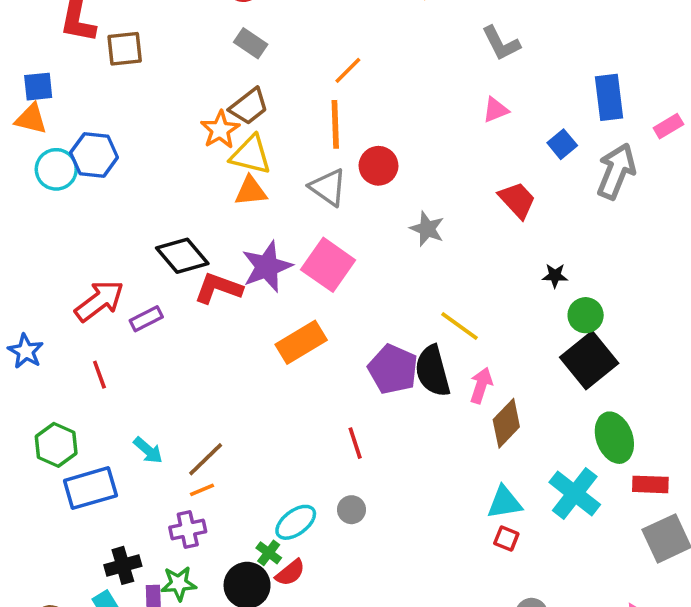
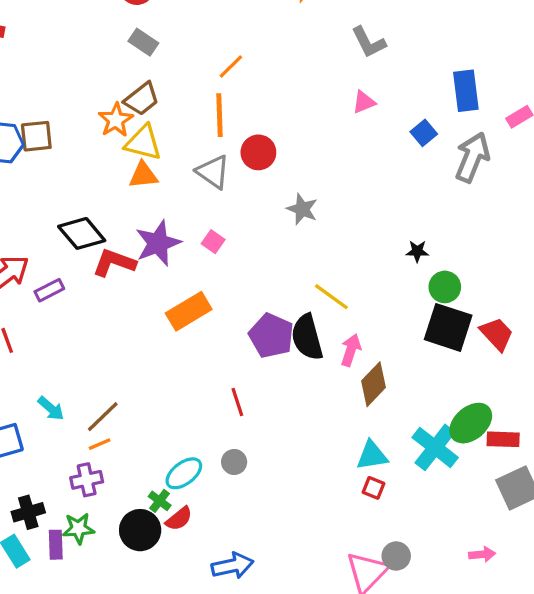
brown square: (125, 49) -> (36, 136), moved
red trapezoid: (517, 200) -> (497, 334), moved
pink square: (328, 265) -> (213, 242), size x0.5
black square: (589, 360) -> (448, 327), turned -33
green ellipse: (614, 438) -> (471, 423), moved, turned 69

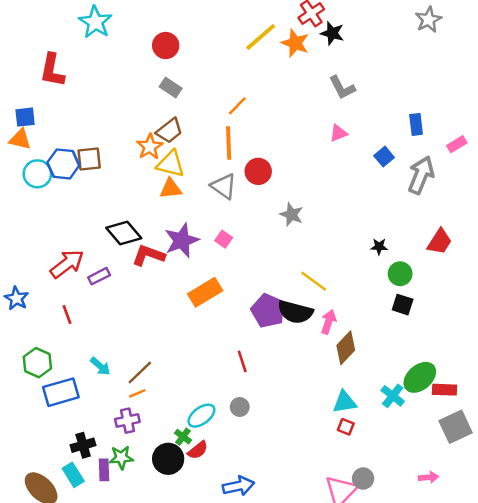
blue rectangle: (466, 91) -> (416, 124), size x0.7
black square: (448, 327) -> (403, 305), size x0.6
red trapezoid: (497, 334) -> (440, 242), moved, turned 76
black semicircle: (307, 337) -> (295, 312), turned -60
cyan cross: (435, 447) -> (393, 396), size x0.7

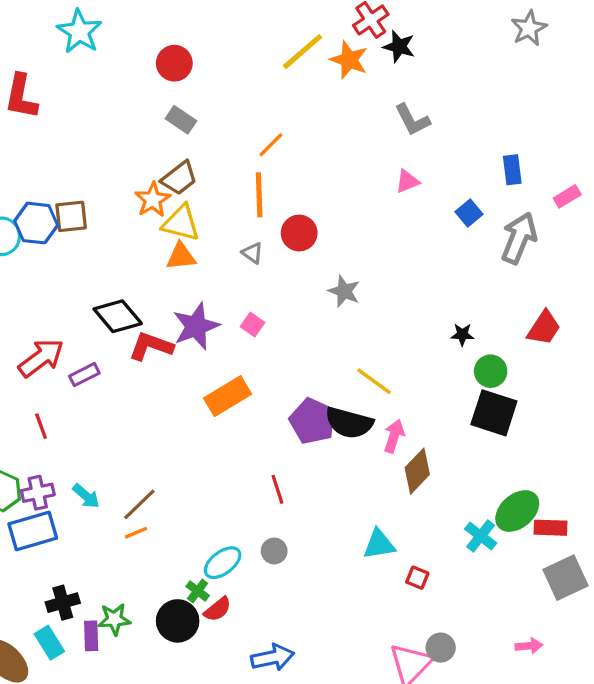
gray triangle: (224, 186) -> (253, 253), size x0.6
black square: (403, 305) -> (494, 413), size x1.6
cyan triangle: (345, 402) -> (379, 544), moved
purple cross: (127, 421) -> (38, 493), moved

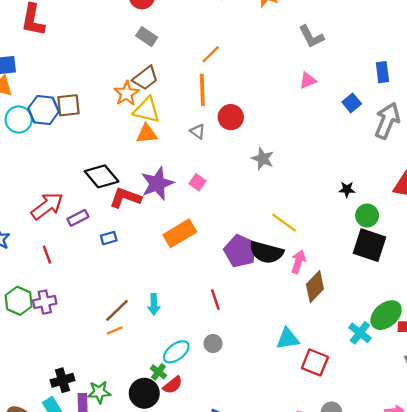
cyan arrow: (86, 496) -> (154, 304), moved, turned 48
blue rectangle: (33, 531) -> (109, 238), moved, size x0.5
red square: (417, 578) -> (315, 362), size x1.6

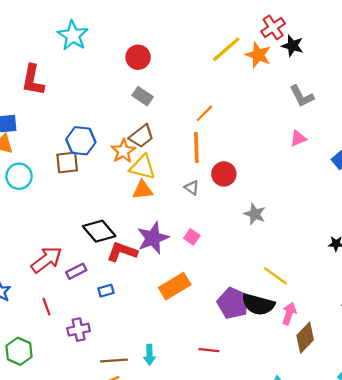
blue hexagon: (44, 110) -> (81, 141), moved
red line: (215, 300) -> (209, 350), turned -66
purple cross: (45, 302) -> (79, 330), moved
brown line: (117, 310) -> (114, 360), turned 40

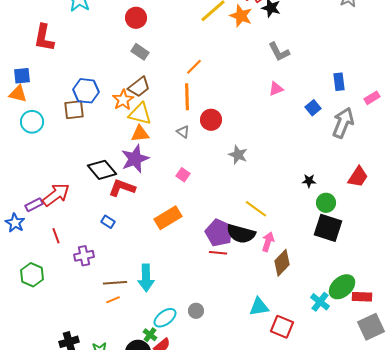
purple star: (153, 238) -> (135, 159), moved
purple rectangle: (76, 271) -> (34, 205), moved
blue rectangle: (106, 291) -> (108, 222), turned 48
red line: (209, 350) -> (218, 253), moved
cyan arrow: (149, 355) -> (146, 278), size x1.5

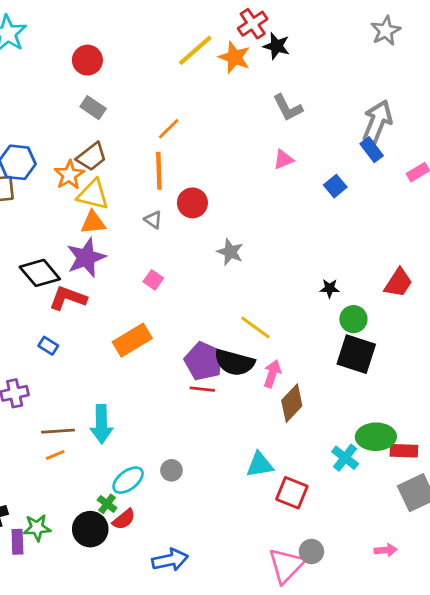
blue rectangle: (339, 82) -> (372, 150), turned -30
gray arrow: (343, 123) -> (377, 122), moved
green ellipse: (342, 287) -> (376, 437), turned 40

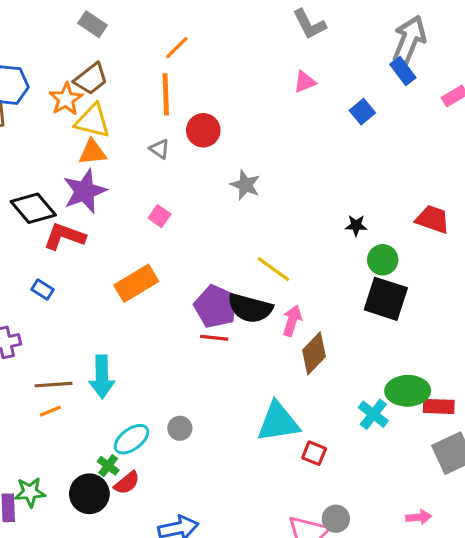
red trapezoid: (398, 283) -> (433, 219), turned -104
cyan triangle: (260, 465) -> (278, 422), size x1.4
red square: (292, 493) -> (314, 453), size x0.7

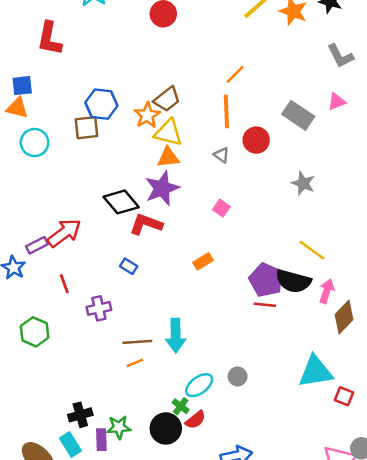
gray rectangle: (92, 24) -> (298, 115), moved, size x1.4
gray star: (245, 185) -> (303, 183), moved
orange rectangle: (136, 283) -> (203, 261), size x0.6

